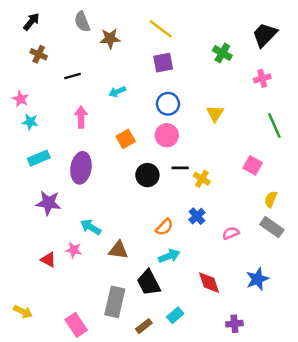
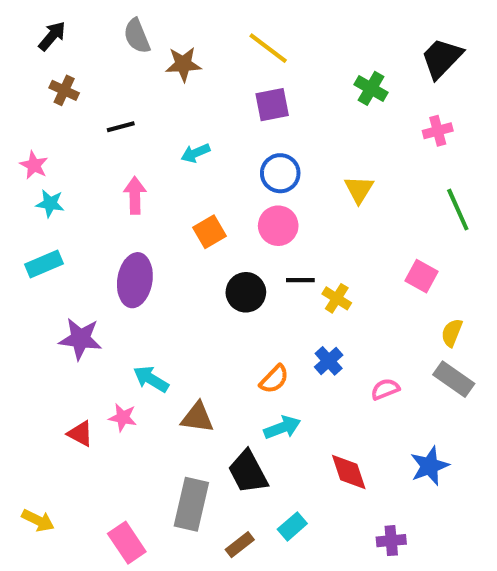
cyan rectangle: (39, 158) -> (44, 264), moved

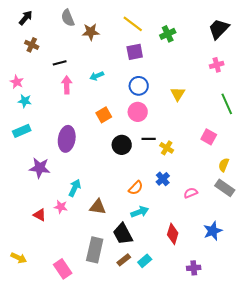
green cross: (371, 88) -> (168, 34), moved, turned 35
pink arrow: (135, 195) -> (67, 85), moved
cyan arrow: (151, 379) -> (75, 188), turned 84
red diamond: (349, 472) -> (173, 234), turned 35
brown rectangle: (240, 545) -> (124, 260), moved

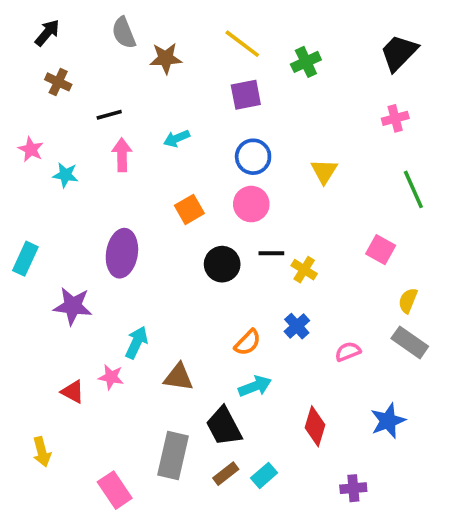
cyan star: (25, 101) -> (65, 175), moved
cyan rectangle: (22, 131) -> (25, 259), moved, turned -42
yellow arrow: (19, 258) -> (42, 452), moved, turned 49

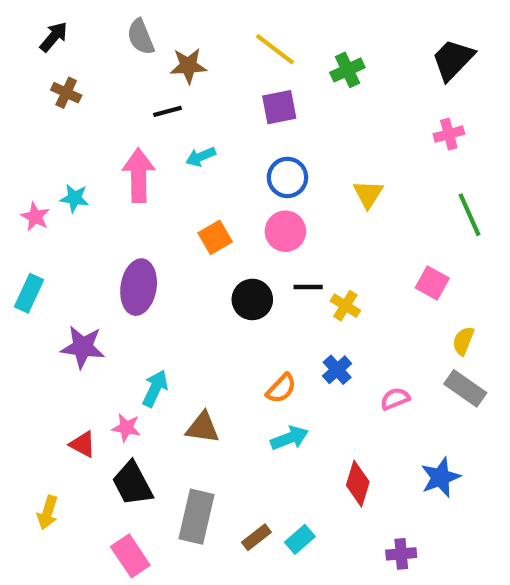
black line: (109, 115) -> (168, 111), moved
pink star: (31, 149) -> (35, 217), moved
pink arrow: (122, 155) -> (139, 175), size x1.4
black trapezoid: (224, 426) -> (132, 484), moved
yellow arrow: (42, 452) -> (48, 512), turned 32

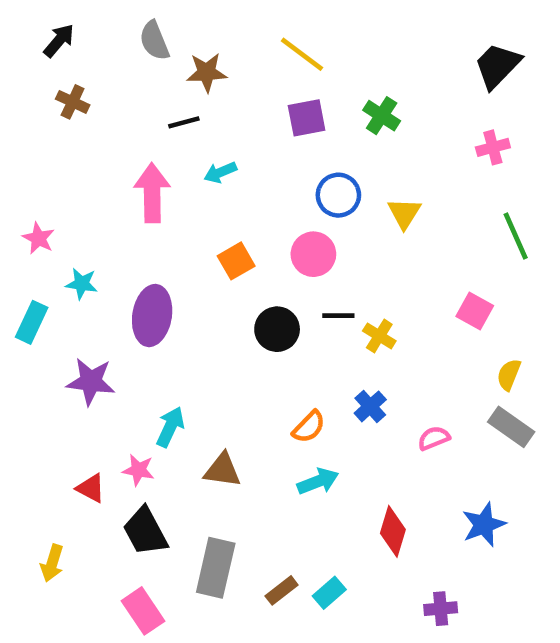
green cross: (347, 70) -> (382, 116), moved, turned -32
blue circle: (287, 177) -> (338, 195), moved
cyan star: (74, 198) -> (82, 284), moved

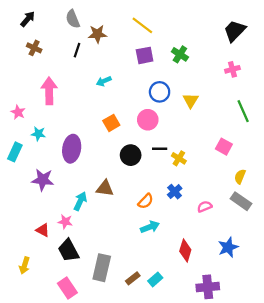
black line: (184, 122) -> (77, 50), moved, turned -56
pink arrow: (152, 193) -> (49, 91), moved
brown triangle: (223, 470) -> (105, 188), moved
purple cross: (441, 609) -> (208, 287), size x1.5

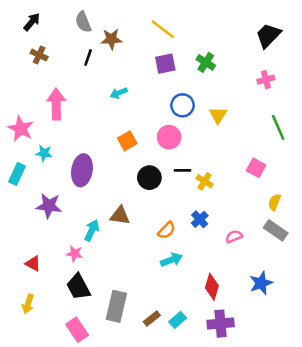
pink star: (18, 112) -> (21, 129), size x1.5
red triangle: (43, 230) -> (33, 263), moved
purple cross: (208, 287) -> (221, 324), moved

